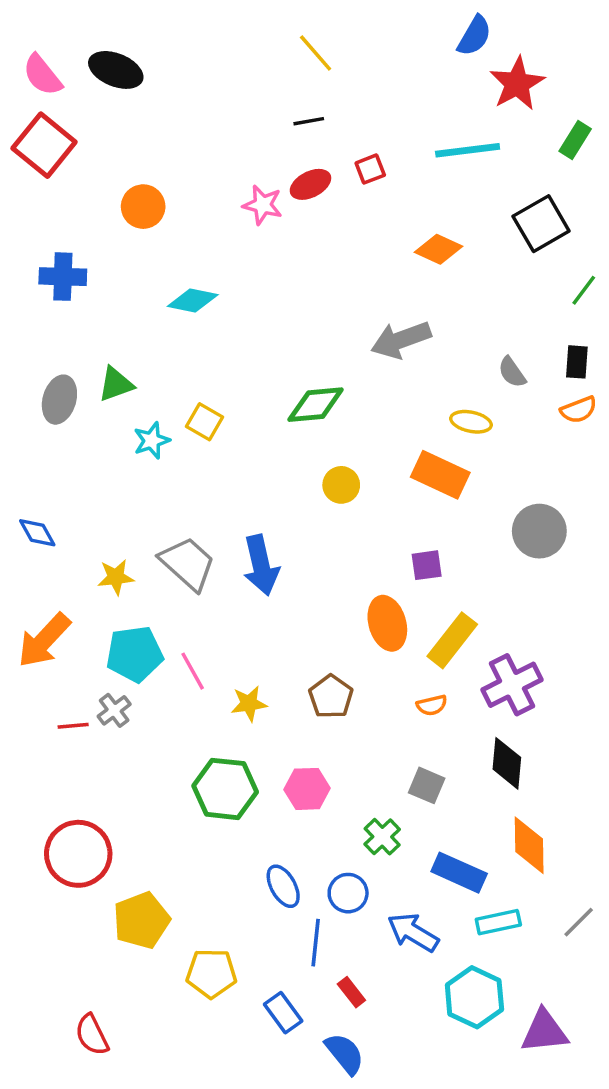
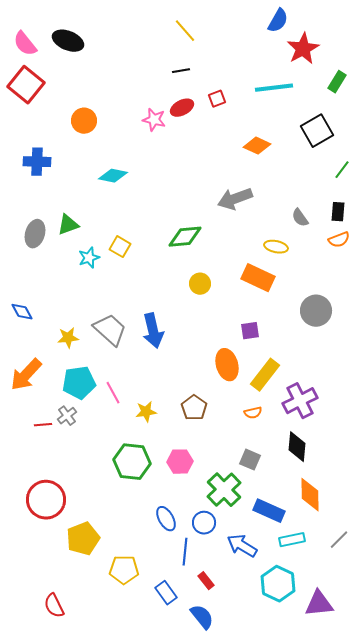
green cross: (382, 837) -> (224, 490), size x1.6

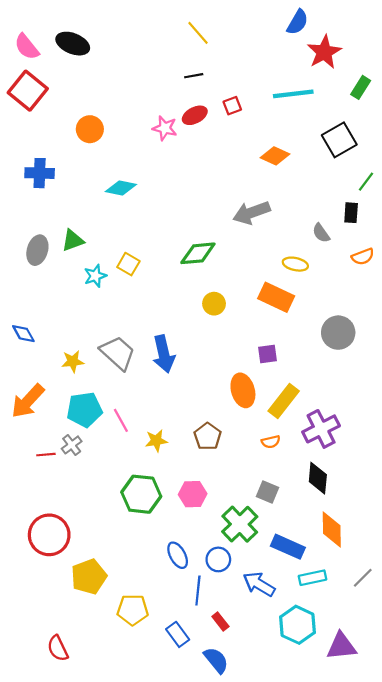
black rectangle: (338, 212) -> (351, 213), moved

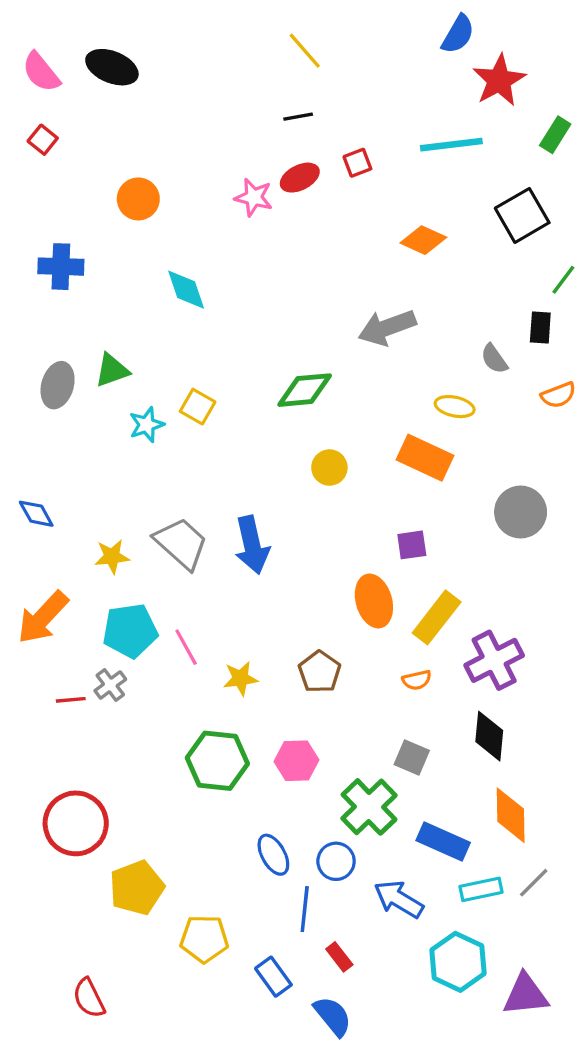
red square: (28, 91) -> (43, 140), size x0.5
cyan diamond: (121, 188) -> (186, 290), turned 60
gray line: (363, 578) -> (534, 883), moved

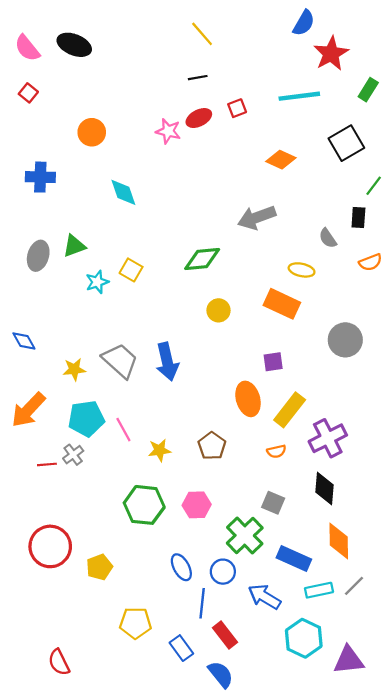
yellow pentagon: (137, 888) -> (99, 567), moved, size x0.7
red rectangle: (339, 957) -> (225, 635), size x1.4

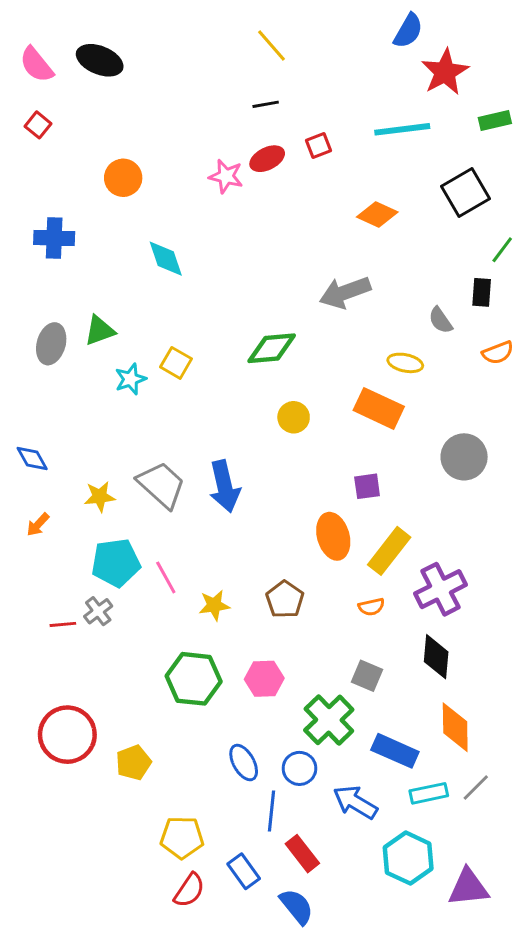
green rectangle: (368, 90) -> (495, 120), turned 45
orange arrow: (28, 410) -> (38, 525), moved, size x0.5
red semicircle: (59, 662) -> (189, 890), moved, turned -120

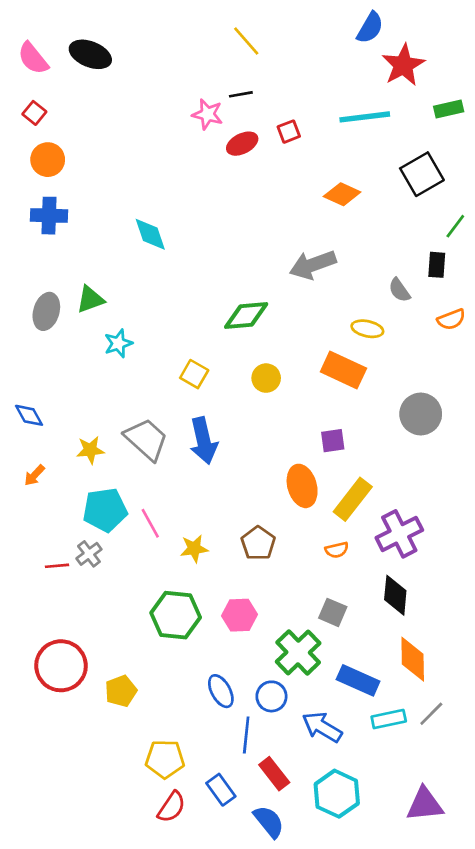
pink star: (226, 176) -> (208, 114), moved
orange circle: (123, 178) -> (48, 160), moved
yellow square: (176, 363) -> (194, 374), moved
cyan hexagon: (408, 858) -> (337, 794), moved

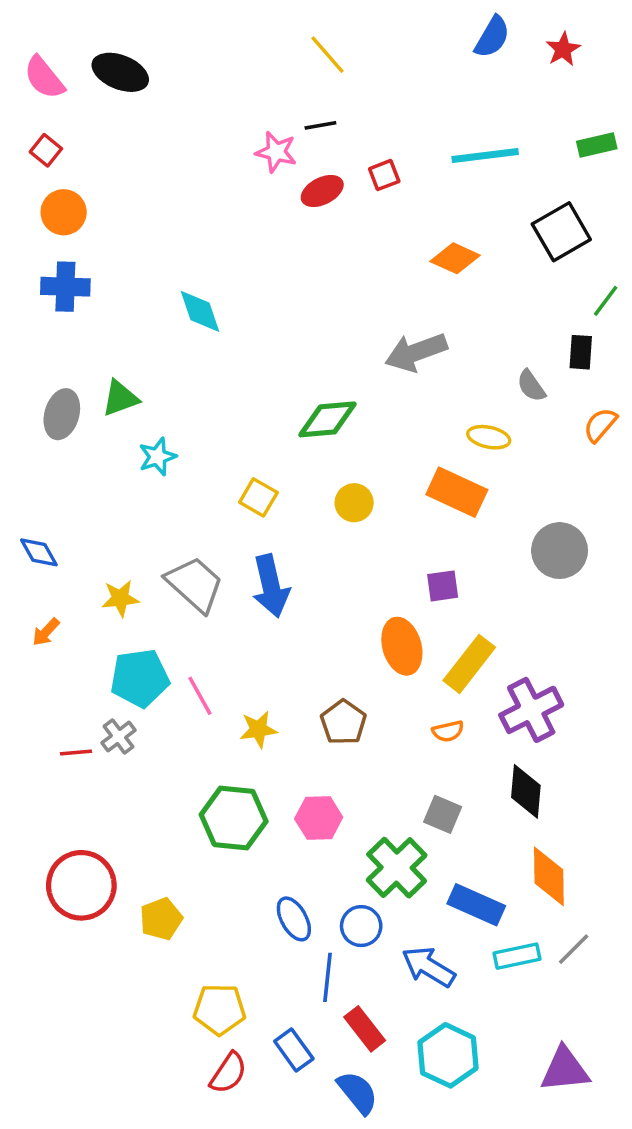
red star: (403, 65) -> (563, 49), moved, size x0.6
orange semicircle: (451, 319) -> (600, 425), turned 152

